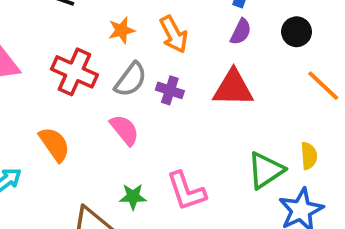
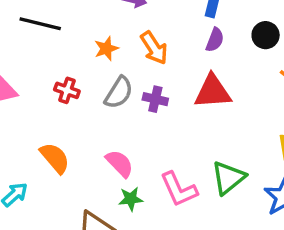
red cross: (74, 72) -> (67, 90), size x0.6
pink semicircle: (125, 130) -> (120, 163), moved
green triangle: (266, 170) -> (228, 178), moved

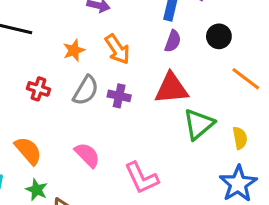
green triangle: (228, 178) -> (199, 124), moved
green star: (131, 199) -> (37, 190), moved, turned 30

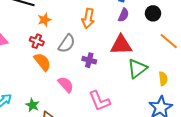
orange arrow: (117, 49) -> (88, 18), turned 42
orange star: (74, 50) -> (44, 20), moved
purple cross: (119, 96) -> (89, 60), moved
orange semicircle: (28, 151) -> (42, 62), moved

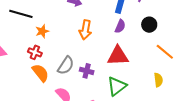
gray semicircle: (67, 44) -> (66, 66), moved
green triangle: (137, 69) -> (117, 86), moved
yellow semicircle: (163, 79) -> (158, 80), moved

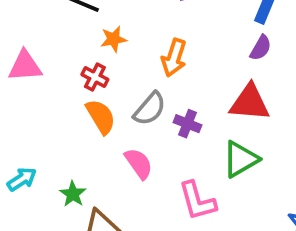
orange arrow: (85, 30) -> (174, 58), moved

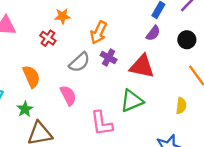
orange semicircle: (101, 117) -> (31, 77), moved
purple cross: (188, 124) -> (109, 57), moved

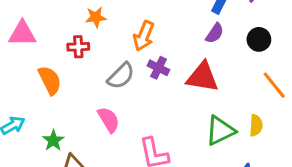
red cross: (48, 38) -> (78, 47), turned -35
orange semicircle: (31, 77) -> (50, 80), moved
green triangle: (132, 101) -> (220, 131), moved

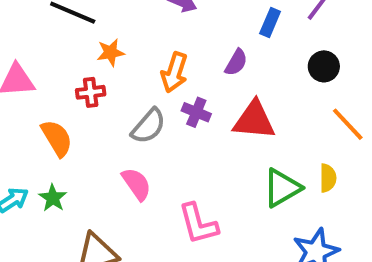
purple semicircle: (215, 33) -> (236, 62), moved
green star: (53, 140) -> (53, 198), moved

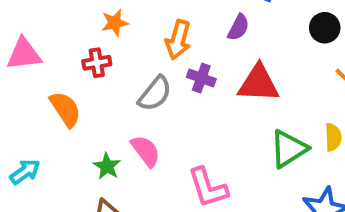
green star: (53, 198) -> (107, 166), moved

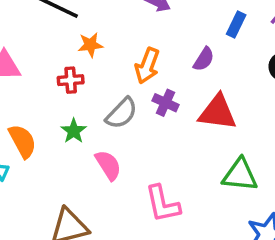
orange semicircle: (65, 109) -> (22, 141), moved
green triangle: (289, 149) -> (240, 175), turned 33
green star: (107, 166) -> (74, 131), moved

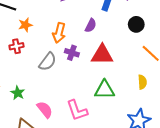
green star: (74, 131) -> (18, 93), moved
pink semicircle: (108, 165) -> (45, 110), moved
green triangle: (240, 175) -> (105, 90), moved

